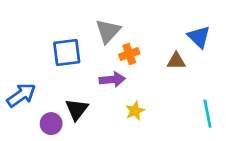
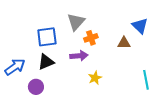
black triangle: (77, 109) -> (46, 62), moved, turned 30

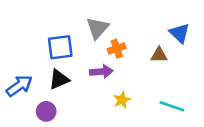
cyan line: (146, 80) -> (172, 106), moved, turned -60

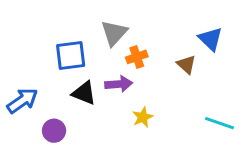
brown triangle: (159, 55) -> (186, 64), turned 42
black triangle: (59, 79) -> (84, 93), moved, turned 45
cyan line: (172, 106) -> (219, 123), moved

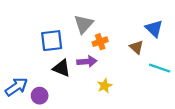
blue arrow: (22, 101) -> (16, 87), moved
cyan line: (219, 123) -> (160, 68), moved

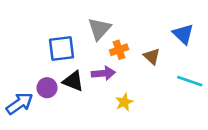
brown triangle: (136, 47) -> (152, 56), moved
purple circle: (40, 96) -> (47, 88), moved

